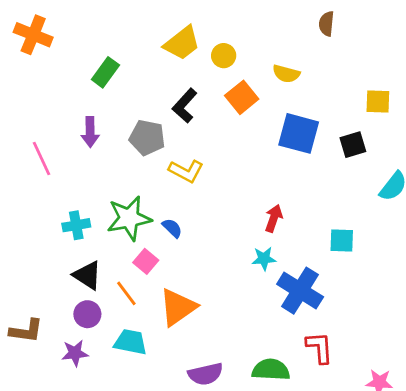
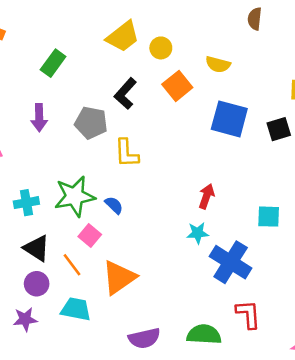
yellow L-shape: (186, 171) -> (127, 153), turned 60

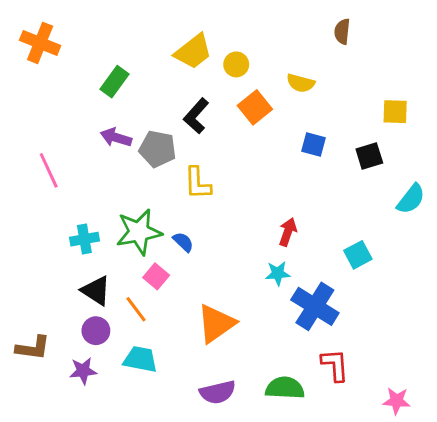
purple arrow: (39, 118) -> (116, 137), moved, turned 108
blue square: (229, 119) -> (314, 145), size x0.6
cyan square: (269, 217) -> (358, 255), turned -30
orange triangle: (119, 277) -> (216, 324), moved

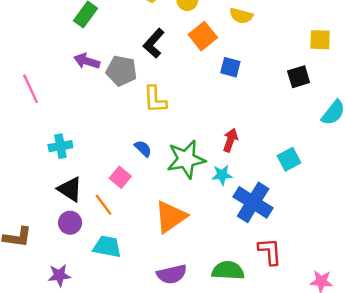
blue square: (314, 145) -> (230, 67), moved
green star: (139, 232) -> (186, 159), moved
purple star: (83, 371) -> (59, 275), moved

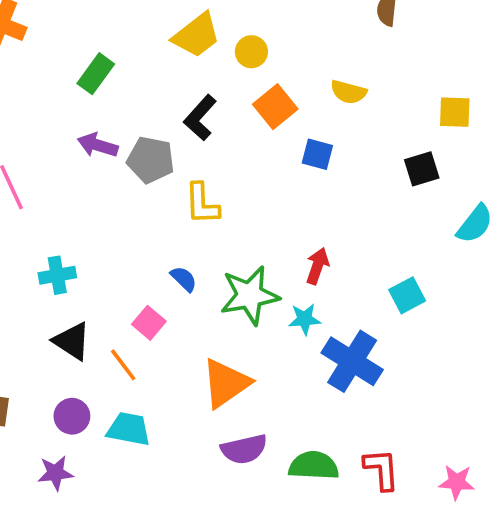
yellow semicircle: (241, 16) -> (349, 92), moved
purple circle: (70, 223) -> (72, 416), moved
red L-shape: (270, 251) -> (381, 469), moved
purple semicircle: (172, 274) -> (244, 449), moved

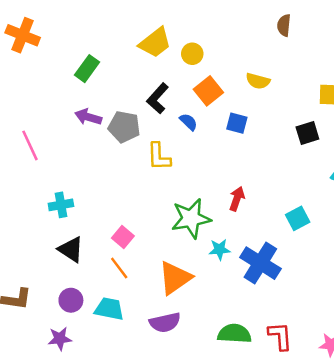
blue semicircle: (184, 279) -> (189, 122), moved
cyan star: (305, 319) -> (220, 249), moved
orange line: (123, 365) -> (119, 268), moved
purple semicircle: (244, 449) -> (165, 322), moved

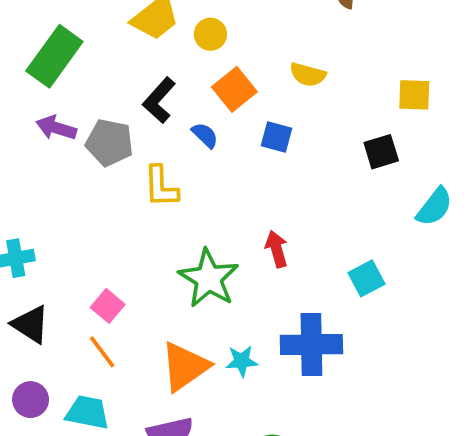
green rectangle: (87, 69) -> (54, 56), size x1.5
red arrow: (237, 199) -> (277, 249), turned -35
green star: (191, 218) -> (209, 278), turned -30
cyan star: (220, 249) -> (242, 361), moved
blue cross: (260, 263) -> (311, 345), turned -33

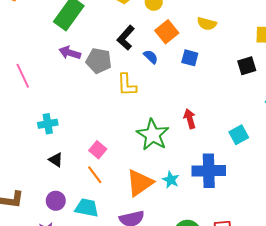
black triangle: (31, 324) -> (56, 160), size x0.7
cyan star: (242, 361) -> (171, 180), turned 30

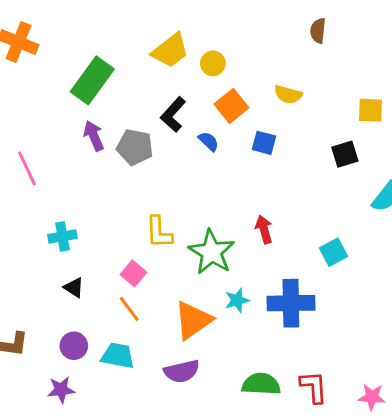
purple arrow: (70, 53) -> (94, 136), turned 50
yellow L-shape: (127, 85) -> (159, 232), moved
cyan star: (171, 180) -> (237, 300), moved, turned 30

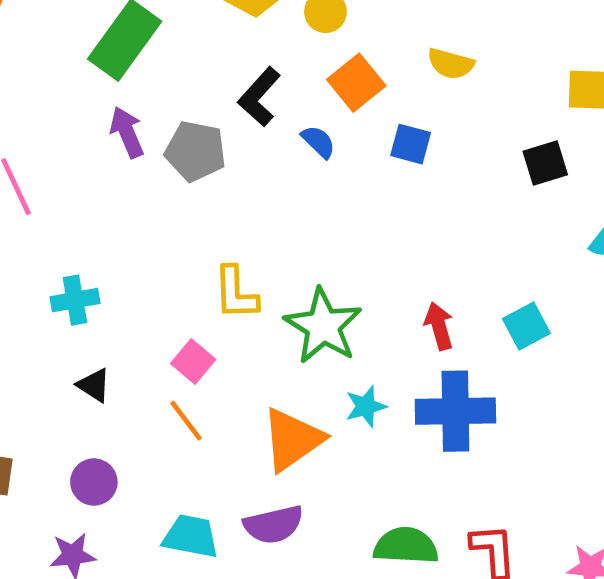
red arrow: (264, 229) -> (439, 326), moved
cyan trapezoid: (118, 356) -> (191, 536), moved

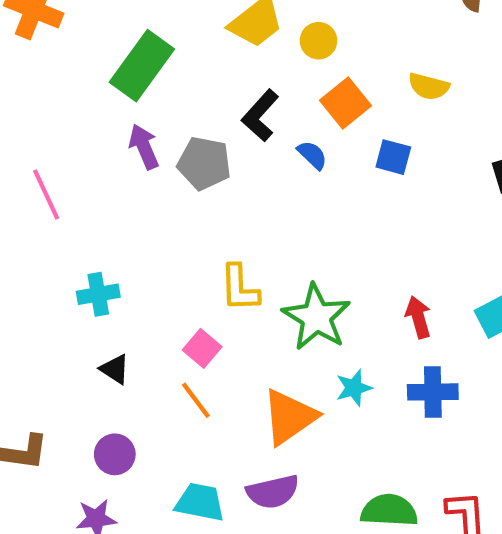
blue cross: (455, 411) -> (433, 392), size x0.7

